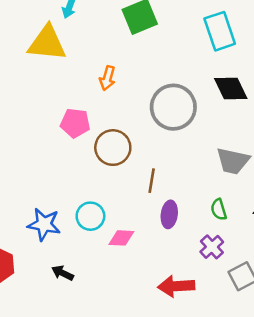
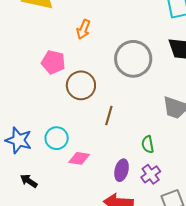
green semicircle: (219, 210) -> (148, 144), moved
purple ellipse: (169, 214) -> (122, 170), moved

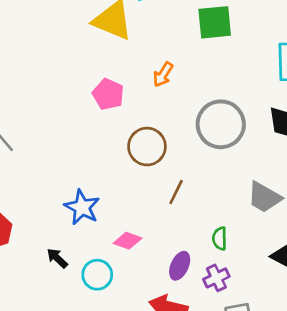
pink pentagon: (53, 62) -> (108, 94), moved
cyan circle: (57, 138) -> (97, 275), moved
blue star: (19, 140) -> (82, 207), moved

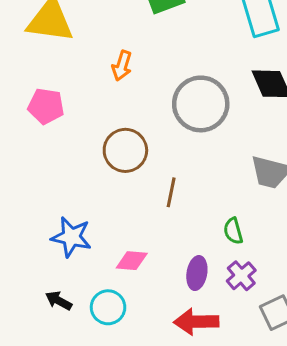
pink pentagon: (108, 94) -> (46, 106), moved

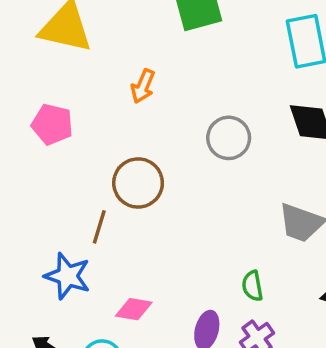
gray circle: (201, 104) -> (229, 138), size x0.7
brown line: (171, 192) -> (99, 227), moved

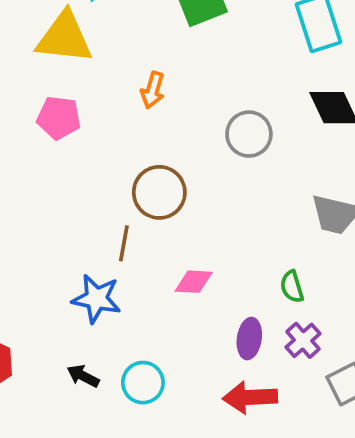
pink pentagon: (52, 124) -> (59, 118), moved
pink diamond: (134, 309) -> (194, 282), moved

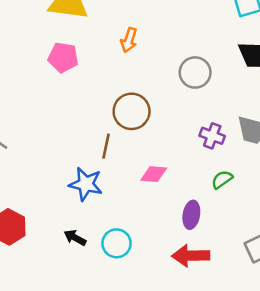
green semicircle: (292, 287) -> (222, 179), turned 70
purple cross: (303, 340) -> (212, 136), moved, turned -30

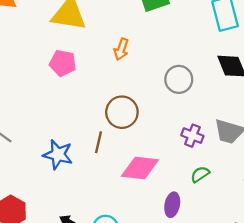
pink diamond: (154, 174) -> (140, 168), size x1.6
blue star: (86, 184) -> (58, 155), moved

